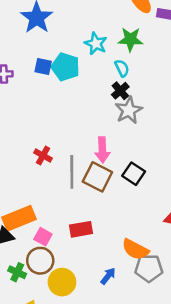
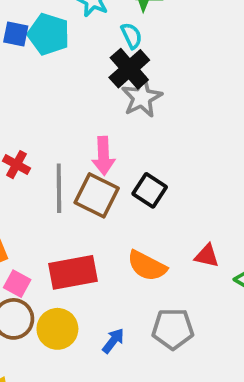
black cross: (120, 91) -> (129, 69), size x1.5
red rectangle: (81, 229) -> (73, 272), size x1.4
orange semicircle: (135, 249) -> (147, 266), moved
yellow circle: (62, 282) -> (57, 329), moved

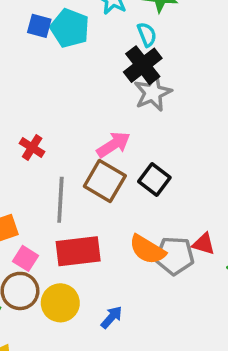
pink arrow: (103, 156) -> (114, 145), turned -124
gray line: (59, 188) -> (60, 200), moved
gray pentagon: (173, 329) -> (175, 256), moved

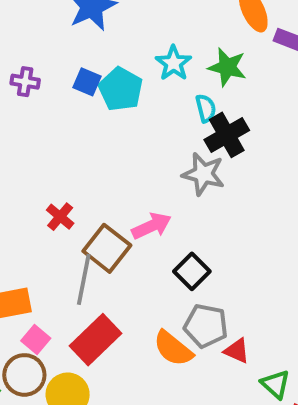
black cross: (143, 65) -> (227, 135), moved
gray star: (153, 93) -> (203, 174), turned 30
brown square: (105, 181) -> (107, 248), moved
red rectangle: (78, 251) -> (96, 340), turned -45
gray pentagon: (175, 256) -> (206, 326), moved

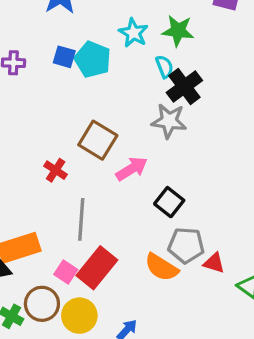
brown square: (107, 248) -> (98, 140), moved
pink square: (36, 339) -> (66, 272), moved

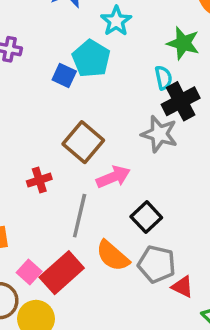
cyan star: (133, 33) -> (116, 21), moved
blue square: (64, 57) -> (64, 76), moved
red cross: (56, 170) -> (39, 180), moved, turned 30
gray line: (81, 219) -> (80, 216), moved
orange semicircle: (161, 267) -> (113, 256), moved

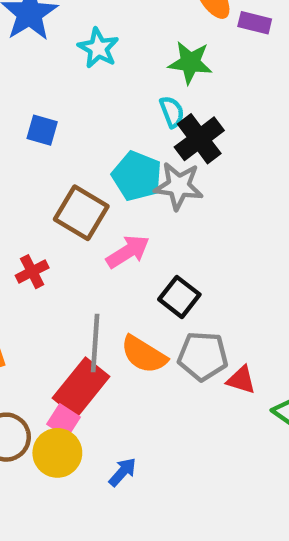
cyan pentagon: (91, 59) -> (137, 176), moved
gray line: (80, 216) -> (95, 343), moved
pink square: (29, 272) -> (64, 421), moved

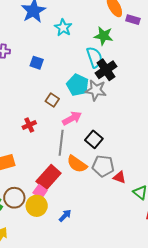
cyan semicircle: (172, 112) -> (94, 57), size x1.5
brown square: (81, 213) -> (52, 100), size x0.6
gray line: (95, 343) -> (61, 143), moved

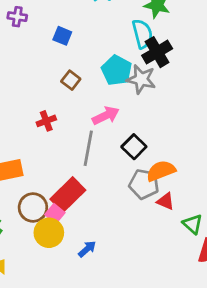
brown square: (52, 100) -> (71, 80), moved
orange semicircle: (77, 164) -> (161, 171), moved, turned 120
brown circle: (14, 198) -> (33, 207), moved

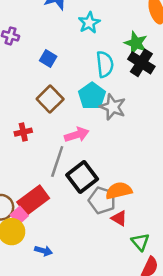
cyan semicircle: (142, 34) -> (105, 64), moved
black cross: (157, 52) -> (141, 63), moved, turned -35
brown square: (71, 80) -> (50, 99), size x1.5
black square: (134, 147) -> (82, 177), moved, size x1.4
blue arrow: (87, 249) -> (44, 251), turned 49

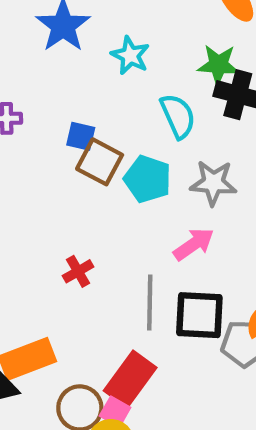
cyan pentagon: (92, 96) -> (148, 179), moved
brown square: (50, 99) -> (100, 162), moved
pink arrow: (77, 135) -> (194, 244), moved
black square: (82, 177) -> (199, 315), turned -32

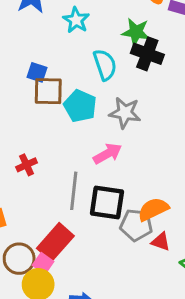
brown square: (100, 162) -> (48, 91), turned -32

